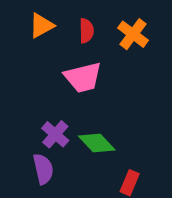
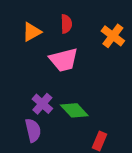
orange triangle: (41, 26) -> (32, 32), moved
orange cross: (133, 34) -> (113, 36), moved

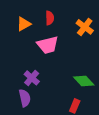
green diamond: (74, 110) -> (84, 81), moved

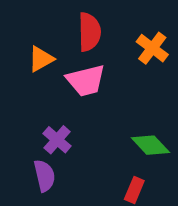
red semicircle: (50, 18) -> (89, 32), size x1.5
orange triangle: (24, 24) -> (41, 59), moved

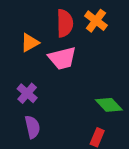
orange cross: (152, 48) -> (96, 21), moved
purple cross: (57, 140) -> (27, 93), moved

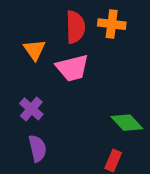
orange cross: (96, 21) -> (112, 24), turned -30
orange triangle: (30, 43) -> (34, 50), turned -36

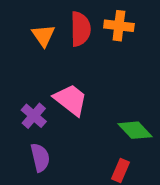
orange triangle: (34, 50) -> (43, 35), moved
pink trapezoid: (72, 68) -> (71, 100), moved, turned -128

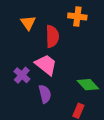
red semicircle: (80, 29) -> (52, 36), moved
purple semicircle: (40, 158) -> (45, 94), moved

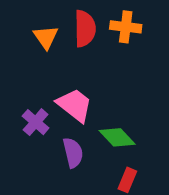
red semicircle: (52, 36) -> (85, 29), moved
green diamond: (88, 85) -> (117, 137), moved

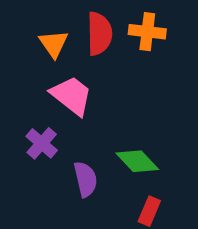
pink trapezoid: (75, 105) -> (72, 95), moved

